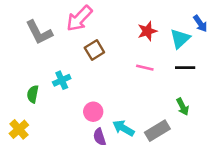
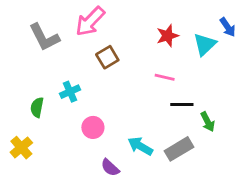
black line: (185, 68) -> (182, 105), moved
pink circle: (93, 112) -> (93, 127), moved
purple semicircle: (99, 137) -> (110, 168), moved, turned -30

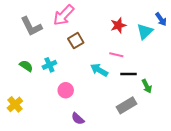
green semicircle: (37, 107) -> (26, 66), moved, turned 112
cyan arrow: (140, 146) -> (99, 70), moved

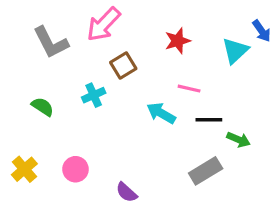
red star: (118, 25) -> (178, 41), moved
cyan cross: (49, 65) -> (94, 95), moved
green arrow: (147, 86) -> (239, 140), turned -40
pink circle: (66, 90) -> (75, 169), moved

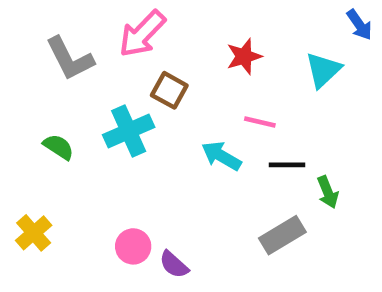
blue arrow: (262, 31) -> (359, 25), moved
brown square: (123, 65) -> (169, 90), turned -30
cyan cross: (94, 95) -> (129, 131), size x1.5
green arrow: (239, 140) -> (328, 192), turned 45
pink circle: (75, 169) -> (133, 246), moved

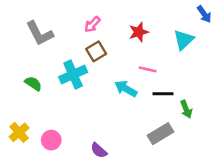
pink arrow: (142, 34) -> (92, 24), moved, size x0.6
brown square: (169, 90) -> (96, 51), turned 30
pink circle: (133, 246) -> (51, 140), moved

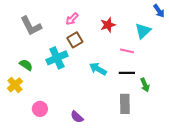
pink line: (148, 69) -> (127, 51), moved
yellow cross: (19, 132) -> (15, 85), moved
gray rectangle: (160, 134) -> (125, 104), turned -60

